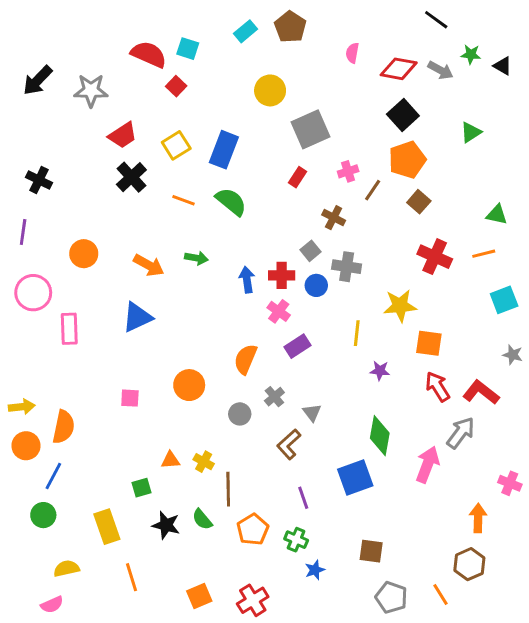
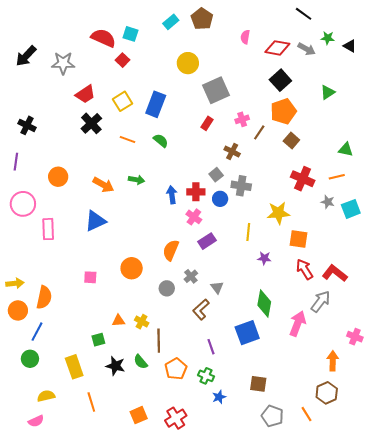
green semicircle: (231, 202) -> (161, 141), size x0.7
gray star: (513, 355) -> (328, 202), moved

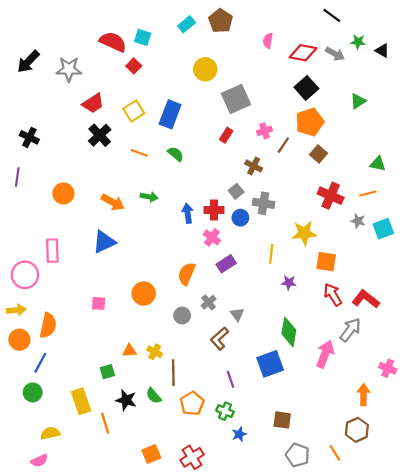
pink circle: (23, 204) -> (25, 275), moved
orange line: (91, 402) -> (105, 423), moved

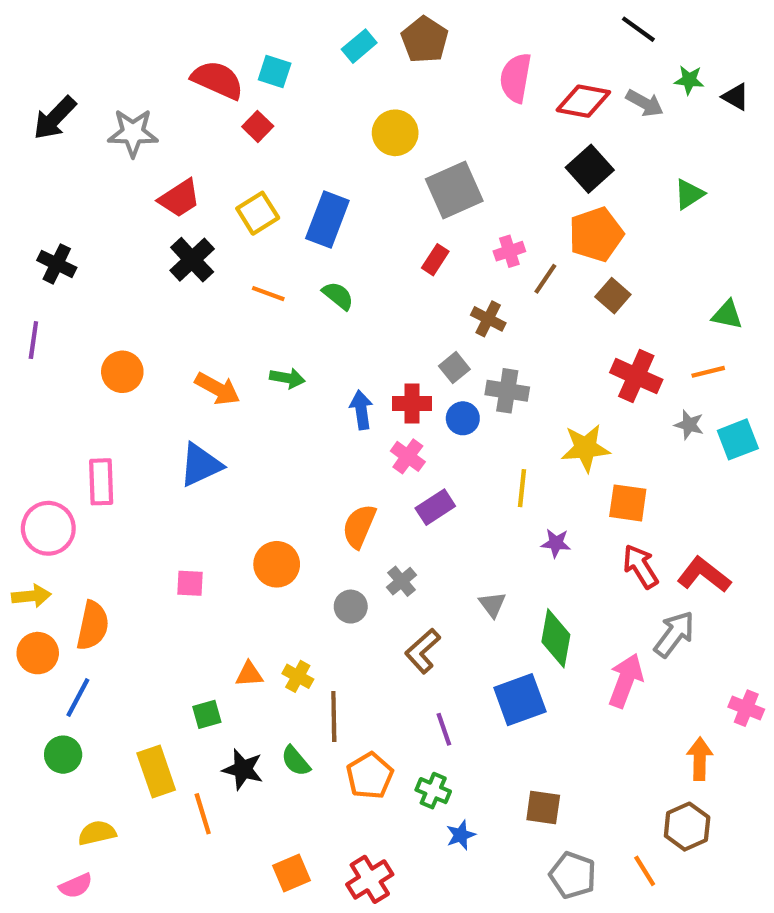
pink semicircle: (268, 41) -> (516, 78), size x1.6
gray triangle: (237, 314) -> (492, 604), moved

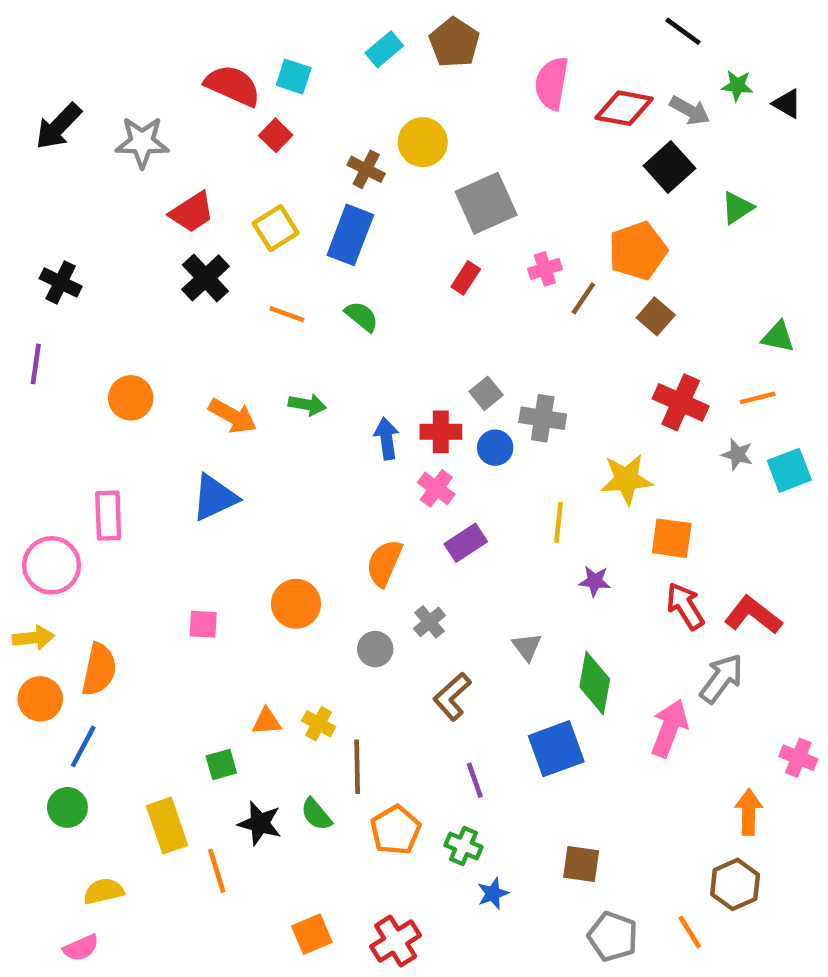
black square: (590, 169) -> (669, 167), moved
brown cross: (488, 319) -> (366, 169), moved

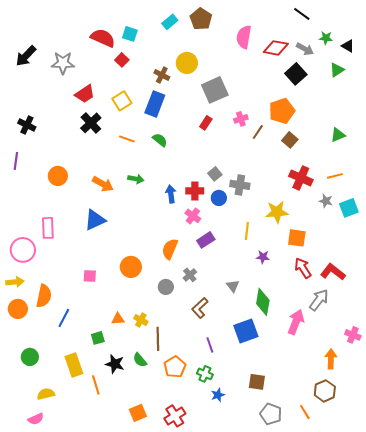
green triangle: (737, 208) -> (337, 70), moved
green triangle: (778, 337) -> (338, 135), moved, turned -35
blue line: (83, 746) -> (64, 318), moved

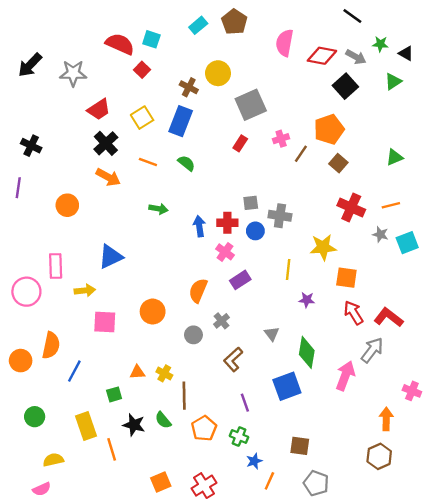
gray square: (215, 174) -> (251, 203), turned 32
orange arrow: (103, 184) -> (108, 177), moved
pink square: (90, 276) -> (105, 322), size x1.5
yellow arrow: (15, 282) -> (85, 290), moved
orange line: (305, 412) -> (269, 481), moved, turned 56

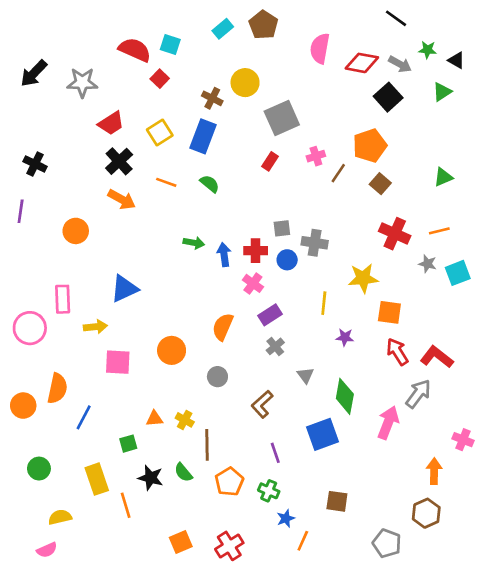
green arrow: (158, 209) -> (194, 243), moved
gray cross: (222, 321) -> (275, 346), moved
gray pentagon: (316, 483) -> (387, 543), moved

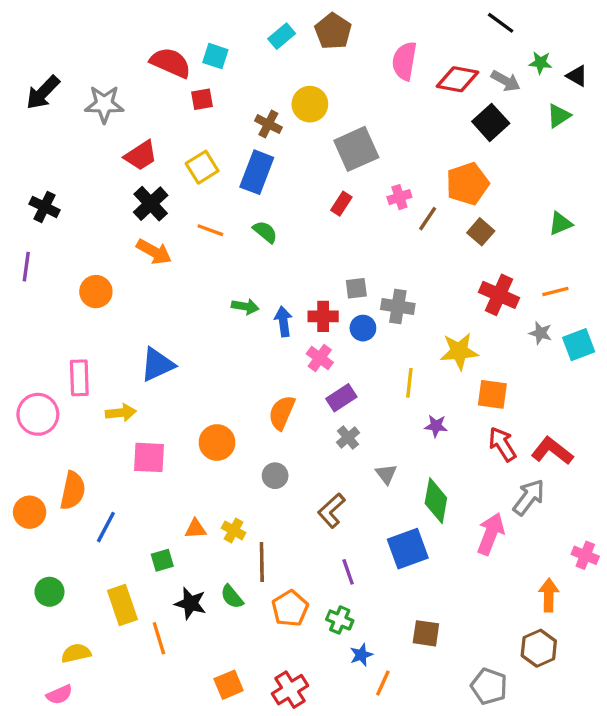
red square: (160, 79) -> (202, 99), turned 36

